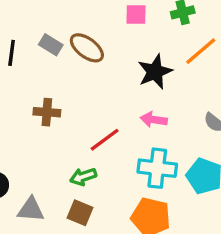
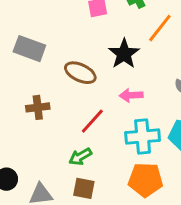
gray rectangle: (51, 45) -> (29, 49), size x1.5
brown ellipse: (87, 48) -> (80, 73), moved

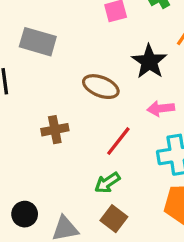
gray rectangle: (29, 49) -> (38, 42), moved
brown square: (84, 188) -> (114, 219), turned 30

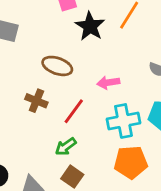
black star: (149, 62) -> (90, 26), moved
brown cross: (55, 130) -> (36, 101), moved, turned 35

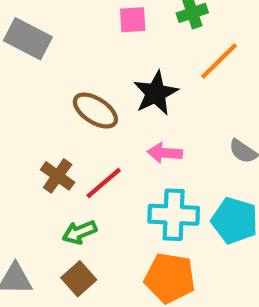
black star: (90, 26) -> (156, 93), moved
brown cross: (36, 101) -> (58, 176), moved

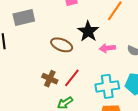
gray rectangle: (28, 39) -> (24, 17), turned -30
pink arrow: (165, 153) -> (107, 48), moved

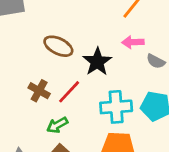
black star: (88, 31) -> (97, 62), moved
pink arrow: (107, 48) -> (133, 42), moved

